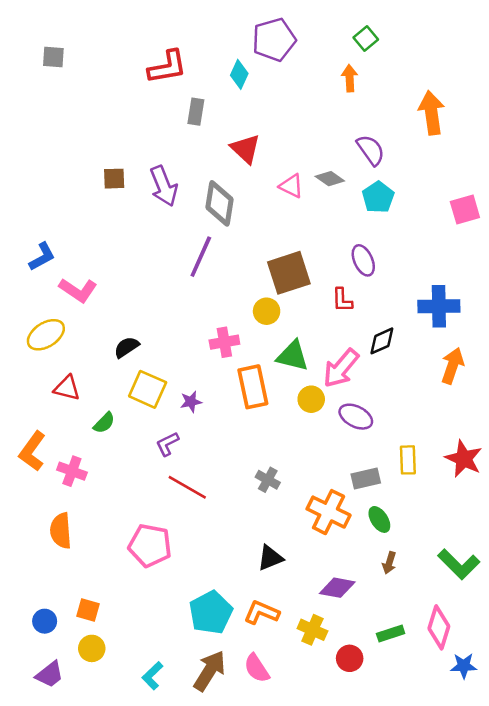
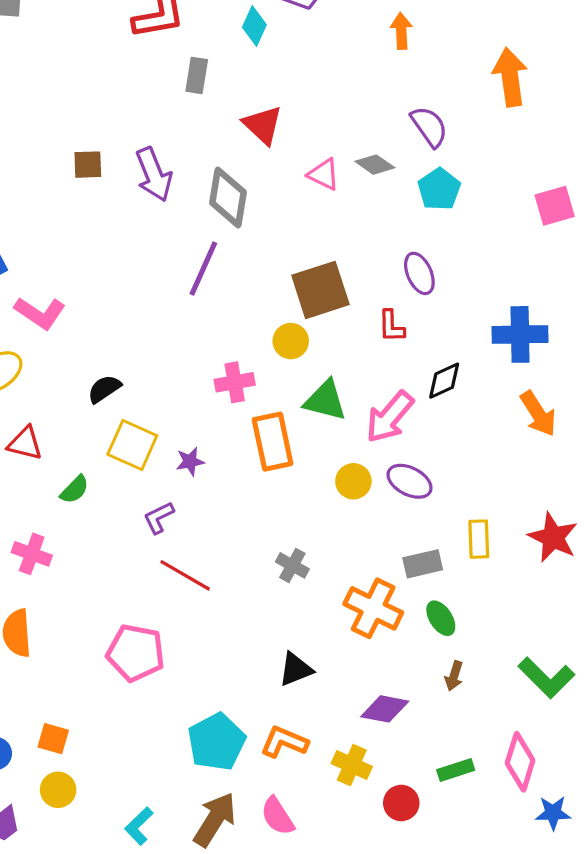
orange arrow: (453, 366) -> (538, 414), turned 128
yellow circle: (311, 399) -> (353, 481), moved

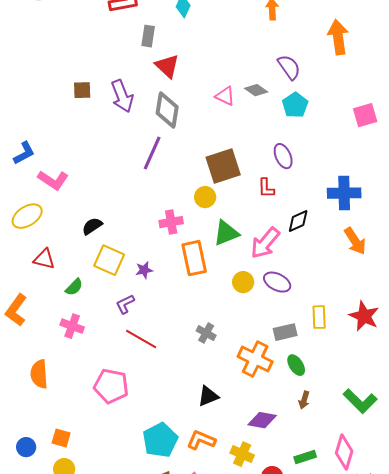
red triangle: (263, 125) -> (167, 66), moved
green triangle: (325, 400) -> (226, 233), turned -36
pink cross: (32, 554) -> (72, 326), moved

